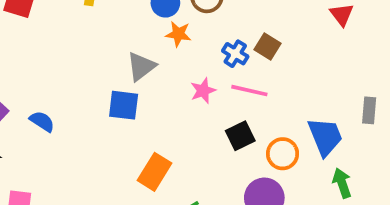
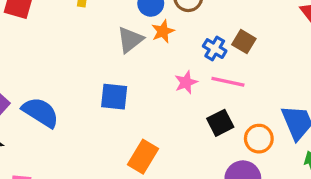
orange star: (178, 34) -> (163, 31), turned -30
gray triangle: (141, 67) -> (130, 40), moved
blue semicircle: (42, 121) -> (40, 112), size x1.6

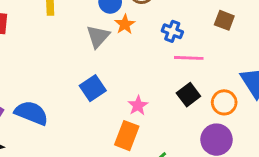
brown square: (244, 42) -> (224, 20), moved
pink star: (186, 82) -> (138, 105), moved
blue square: (114, 97) -> (93, 88), turned -30

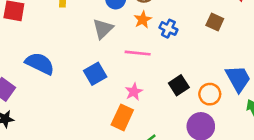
orange star: (125, 24) -> (143, 20), moved
pink line: (189, 58) -> (138, 53), moved
blue semicircle: (31, 113) -> (40, 64), moved

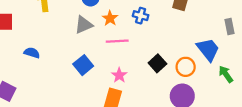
orange star: (143, 20) -> (110, 18), moved
gray triangle: (103, 29) -> (84, 25), turned 30
blue semicircle: (40, 64) -> (32, 53), moved, size x0.6

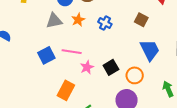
pink line: (117, 41) -> (72, 52), moved
blue trapezoid: (208, 49) -> (150, 50), moved
pink star: (119, 75) -> (87, 67), moved

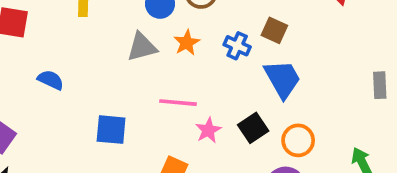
brown square: (141, 20) -> (274, 30), moved
blue trapezoid: (150, 50) -> (282, 79), moved
blue square: (46, 55) -> (111, 130), moved, turned 36

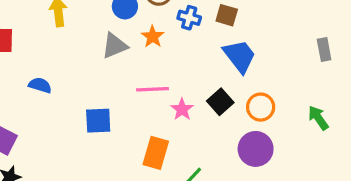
blue cross: (237, 46) -> (189, 18), moved

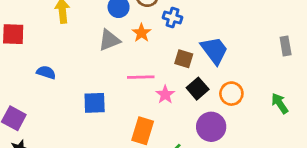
brown square: (227, 15) -> (184, 59), moved
purple circle: (256, 149) -> (211, 127), moved

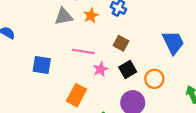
blue trapezoid: (214, 50) -> (173, 43), moved

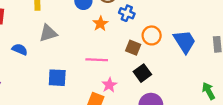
gray triangle: (64, 16) -> (48, 33), moved
pink star: (100, 69) -> (109, 85), moved
orange circle: (154, 79) -> (152, 35), moved

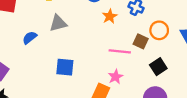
blue semicircle: (20, 49) -> (30, 38), turned -64
pink line: (97, 60) -> (120, 51), moved
black square: (142, 73) -> (158, 67), moved

